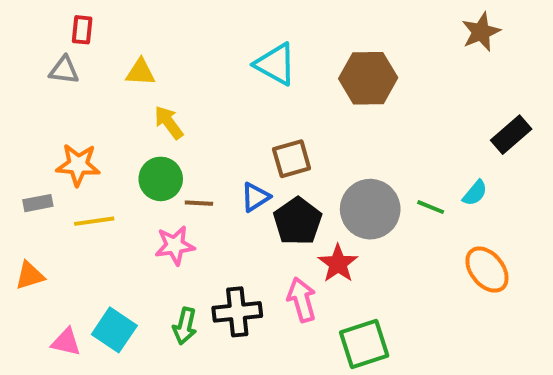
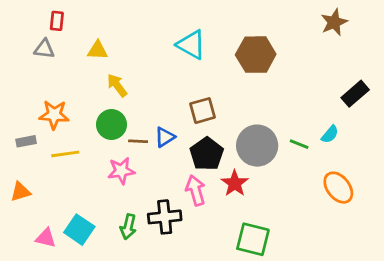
blue triangle: (255, 197) -> (165, 137), moved
pink arrow: (302, 300) -> (196, 190), moved
green square: (364, 344) -> (253, 239), turned 32

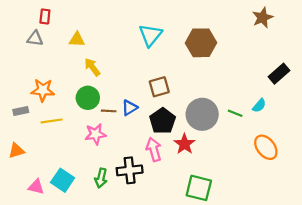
cyan triangle: (191, 45) -> (150, 35), turned 40

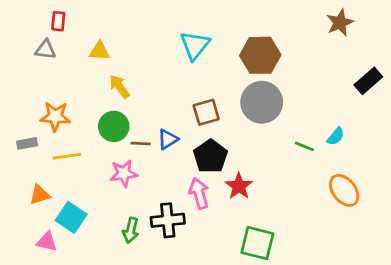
black rectangle: (279, 74) -> (368, 81), moved
gray circle: (202, 114) -> (262, 102), moved
orange triangle: (16, 151) -> (40, 195), moved
cyan square: (63, 180) -> (71, 217), moved

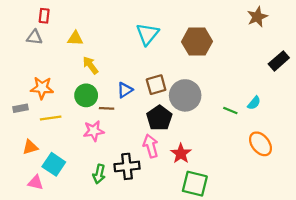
gray circle: (262, 102) -> (185, 95), moved
blue triangle: (168, 139) -> (125, 90), moved
red star: (239, 186) -> (181, 154), moved

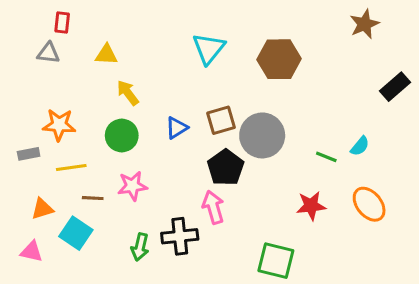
brown line: (107, 108) -> (93, 198), moved
red star: (181, 154) -> (311, 206), moved, turned 30
pink triangle: (36, 183) -> (32, 252), moved

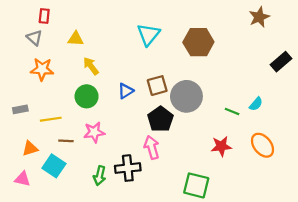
gray triangle: (48, 53) -> (34, 38), turned 35
orange star: (59, 125) -> (42, 69), moved

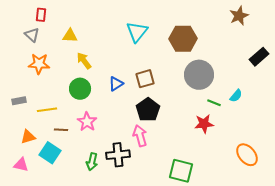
gray circle: (186, 96) -> (199, 75), moved
pink star: (94, 132) -> (87, 122), turned -30
orange ellipse: (262, 145) -> (247, 155), moved
red star: (221, 146) -> (204, 124), moved

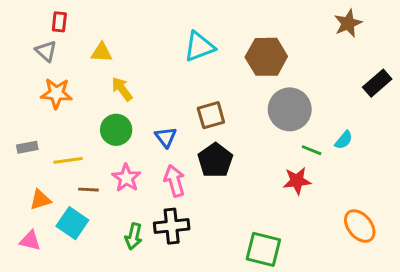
cyan triangle: (137, 32) -> (199, 47), turned 30
blue triangle: (116, 84) -> (166, 137), moved, turned -35
pink arrow: (140, 136) -> (174, 181), moved

